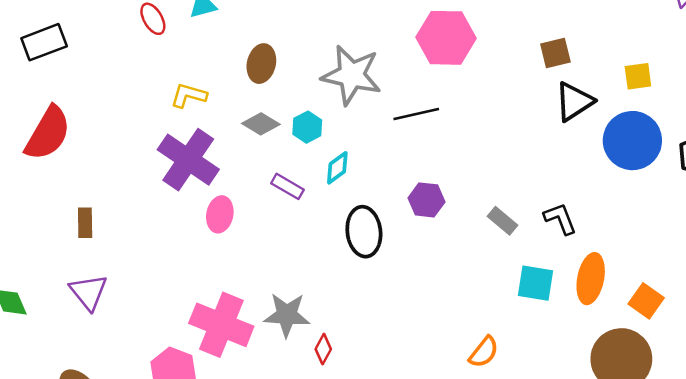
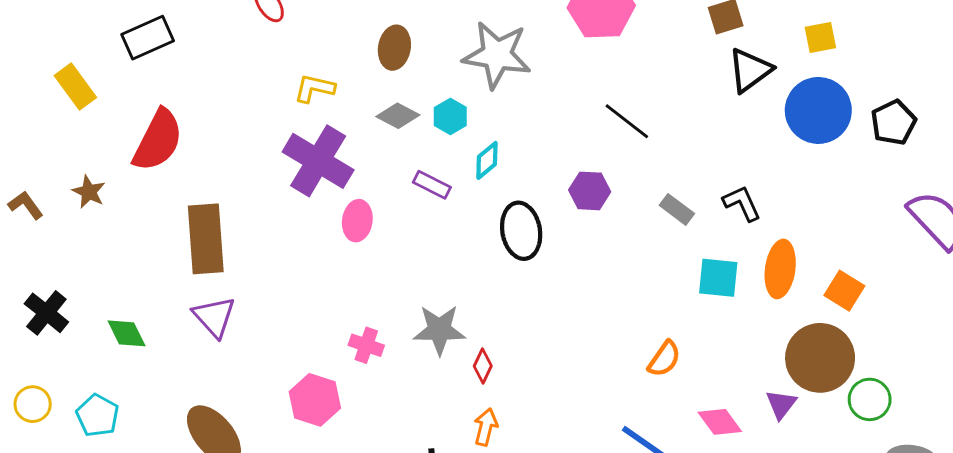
black line: (416, 114) -> (627, 121), moved, turned 54
brown rectangle: (85, 223) -> (206, 239), size x2.0
pink cross: (221, 325) -> (366, 345), size x0.5

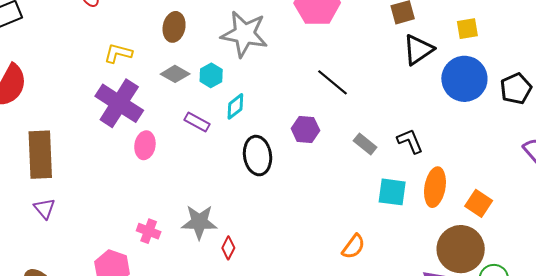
purple triangle: (214, 317) -> (45, 208), size x0.7

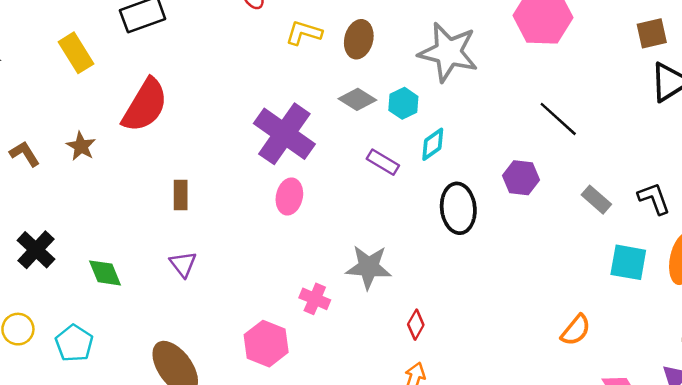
yellow L-shape: (118, 53) -> (304, 33), moved
pink ellipse: (145, 145) -> (289, 196), moved
brown rectangle: (40, 155) -> (181, 195), size x0.5
gray star: (199, 222) -> (369, 267), moved

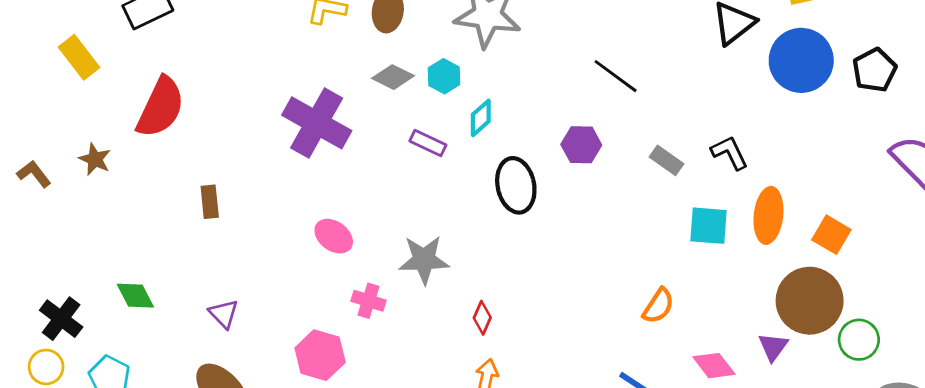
pink ellipse: (289, 196) -> (334, 236), moved, turned -60
black cross: (36, 250) -> (61, 319), moved
purple triangle: (183, 264) -> (224, 314), moved

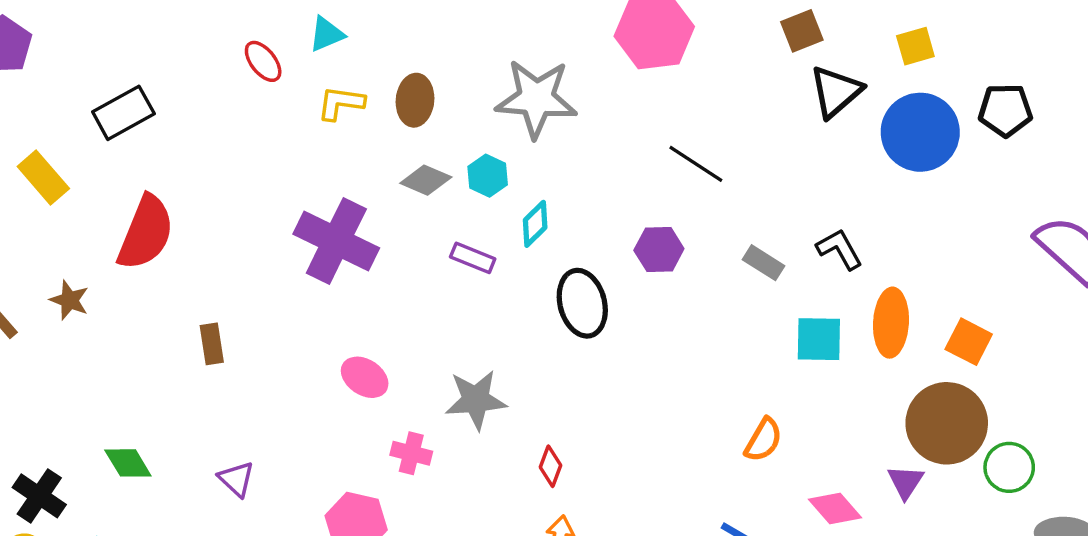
black pentagon: (875, 70) -> (1005, 110), moved, turned 30

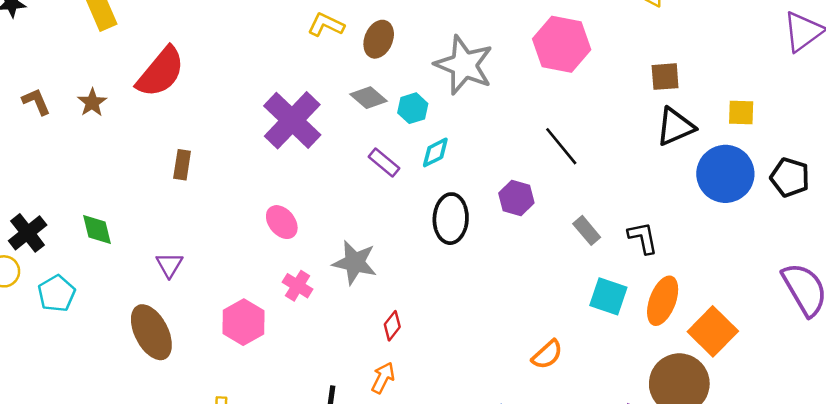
orange square: (969, 342) -> (713, 331), size x1.4

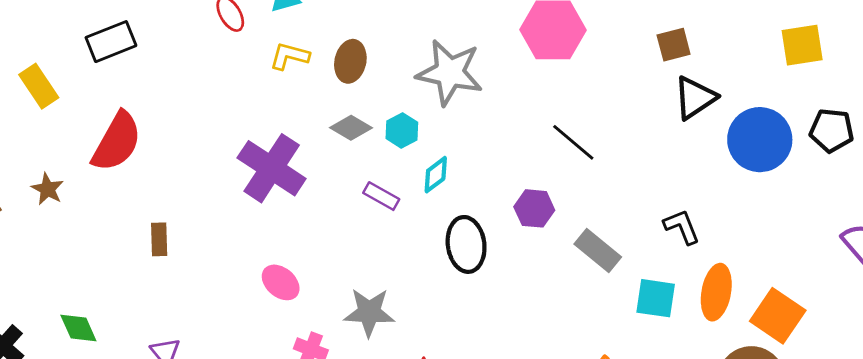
yellow square: (741, 113) -> (802, 45), moved, size x1.4
gray rectangle: (587, 230) -> (598, 250), moved, size x1.4

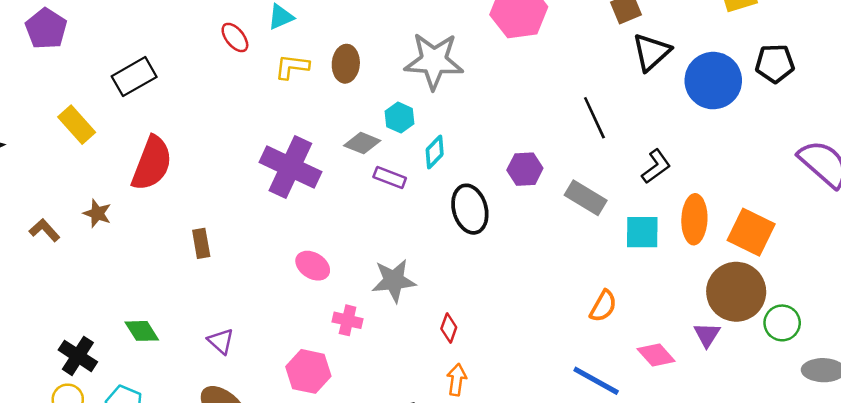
gray diamond: (351, 128) -> (362, 143), moved
black line: (573, 142) -> (594, 118), moved, turned 33
black L-shape: (682, 227) -> (656, 166), turned 84

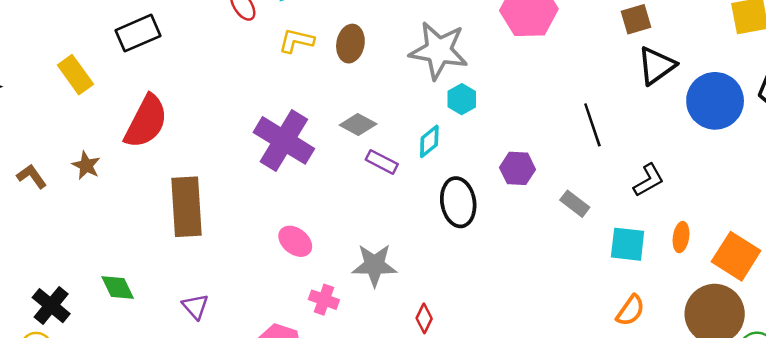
cyan hexagon: (399, 118) -> (462, 99), moved
gray rectangle: (586, 198) -> (575, 204), size x0.7
orange ellipse: (694, 219) -> (681, 237), size x0.6
brown rectangle: (201, 243) -> (187, 207), size x2.0
orange semicircle: (603, 306) -> (630, 310), moved

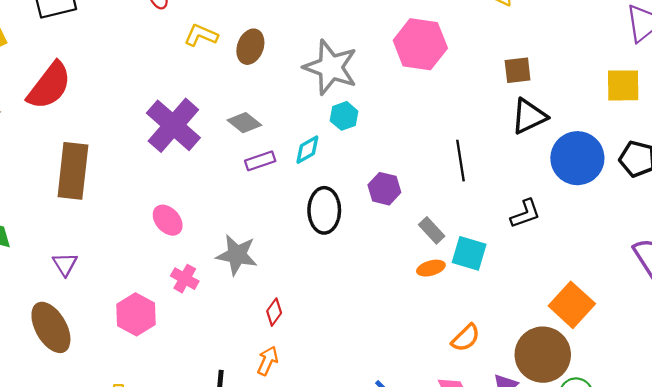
purple rectangle: (382, 162) -> (260, 161), turned -56
black L-shape: (649, 180) -> (525, 214), moved
orange ellipse: (681, 237) -> (431, 268), moved, turned 56
cyan square: (628, 244) -> (469, 253), moved

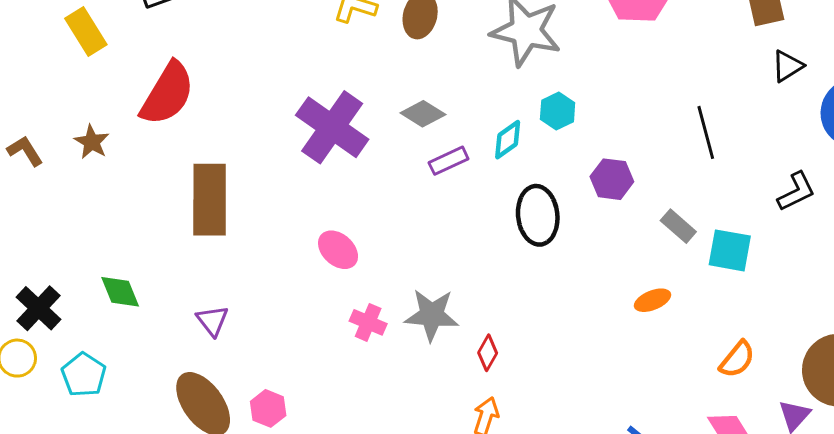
cyan hexagon: (344, 116) -> (558, 111), moved
black triangle: (529, 116) -> (788, 66), size x0.7
gray star: (237, 255) -> (432, 315), moved
orange ellipse: (431, 268) -> (653, 300), moved
pink hexagon: (136, 314) -> (268, 408), moved, size x0.7

